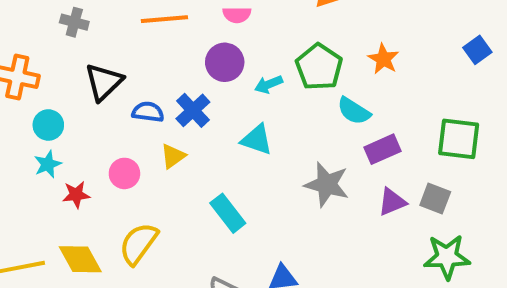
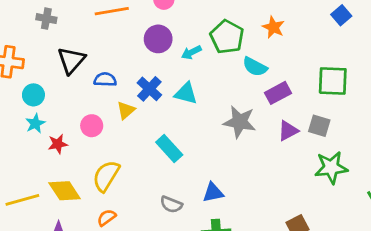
blue cross: (193, 110) -> (149, 89), moved

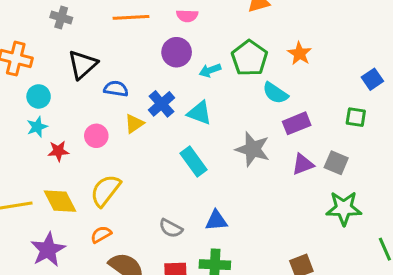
blue square: (341, 15) -> (372, 79), moved
green square: (333, 81) -> (356, 117), size x0.6
cyan rectangle: (169, 149) -> (193, 161), moved

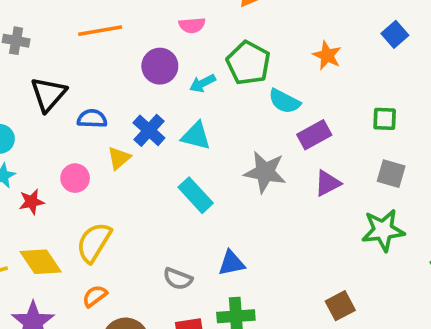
pink semicircle: (187, 16) -> (192, 25), moved
orange star: (300, 54) -> (327, 55), moved
blue square: (372, 79) -> (395, 34), moved
gray square: (336, 163) -> (391, 174), moved

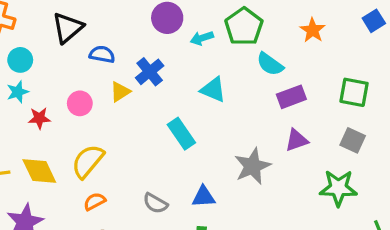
green square: (385, 119) -> (354, 92), size x1.4
cyan triangle: (196, 136) -> (213, 90), moved
gray star: (265, 172) -> (253, 166), moved, turned 30
orange semicircle: (95, 296) -> (95, 202), moved

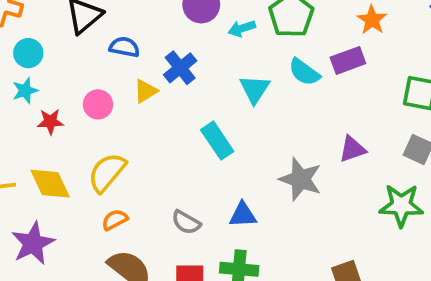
cyan semicircle: (270, 64) -> (304, 72), moved
cyan triangle: (213, 90) -> (255, 89), turned 40
purple rectangle: (291, 97) -> (348, 60), moved
gray star: (253, 166) -> (301, 179), turned -30

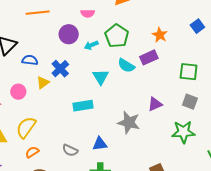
cyan rectangle: (217, 141) -> (83, 106), turned -60

